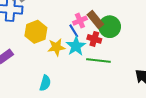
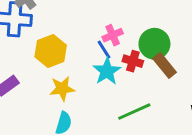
brown rectangle: (95, 20) -> (165, 65), moved
yellow star: (56, 47) -> (62, 89), moved
green line: (98, 60) -> (134, 112), moved, turned -30

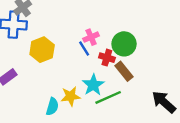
brown rectangle: (165, 65) -> (124, 71), moved
cyan star: (107, 71) -> (93, 85), moved
yellow star: (62, 89) -> (71, 96), moved

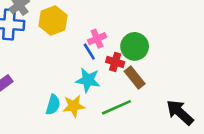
yellow hexagon: (42, 50) -> (53, 21), moved
cyan star: (93, 85) -> (88, 80), moved, turned -30
cyan semicircle: (52, 107) -> (53, 105), moved

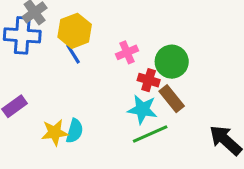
blue line: (89, 52) -> (73, 54), moved
cyan star: (88, 80) -> (142, 109), moved
yellow star: (74, 106) -> (55, 132), moved

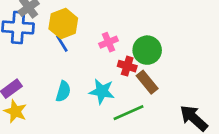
cyan star: (142, 109) -> (102, 91), moved
cyan semicircle: (75, 131) -> (63, 91), moved
yellow star: (55, 132) -> (15, 111), moved, turned 30

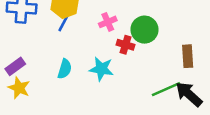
blue line: (62, 43) -> (63, 23), turned 60
brown rectangle: (147, 82) -> (188, 56), moved, turned 35
green line: (128, 113) -> (166, 89), moved

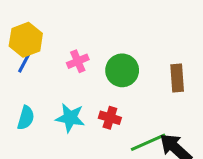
red cross: (125, 45) -> (110, 118), moved
brown rectangle: (188, 56) -> (177, 78), moved

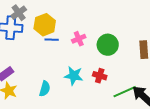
blue line: (24, 63) -> (52, 40), moved, turned 64
cyan semicircle: (26, 118) -> (45, 89), moved

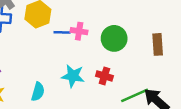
pink cross: (79, 39) -> (79, 31), turned 32
blue line: (52, 40) -> (62, 32), moved

